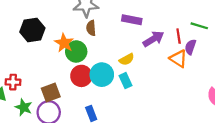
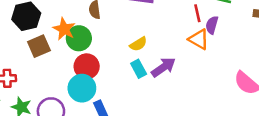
purple arrow: (153, 39) -> (163, 67), moved
cyan circle: (102, 75) -> (82, 88), moved
brown square: (51, 92) -> (39, 46), moved

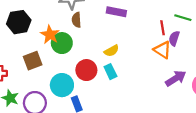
brown square: (39, 46) -> (33, 61), moved
red circle: (87, 66) -> (86, 70), moved
purple arrow: (163, 67) -> (176, 78), moved

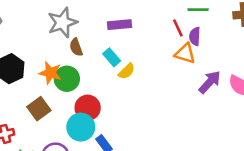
red circle: (86, 70) -> (88, 108), moved
cyan rectangle: (110, 72) -> (112, 57), moved

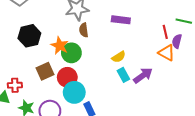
cyan rectangle: (112, 57) -> (123, 75), moved
purple arrow: (210, 82) -> (143, 76), moved
red circle: (88, 108) -> (67, 77), moved

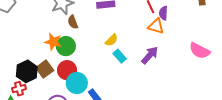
black hexagon: (29, 36) -> (27, 71), moved
purple arrow: (143, 76) -> (150, 55), moved

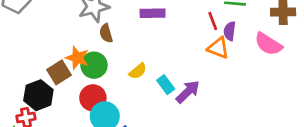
yellow semicircle: (111, 40) -> (138, 71), moved
pink semicircle: (200, 51) -> (268, 44), moved
purple arrow: (150, 55) -> (188, 92), moved
brown square: (45, 69) -> (59, 72), moved

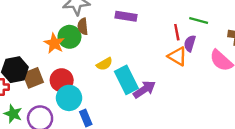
green circle: (94, 65) -> (69, 37), moved
brown square: (59, 72) -> (33, 78), moved
cyan rectangle: (166, 85) -> (126, 80), size x1.6

